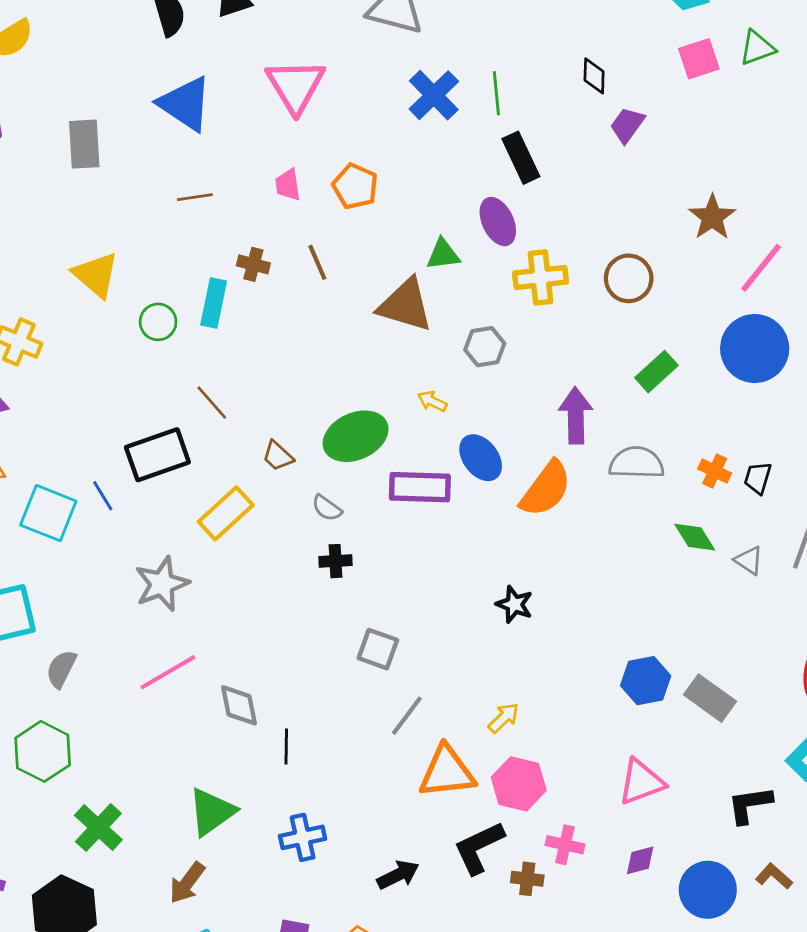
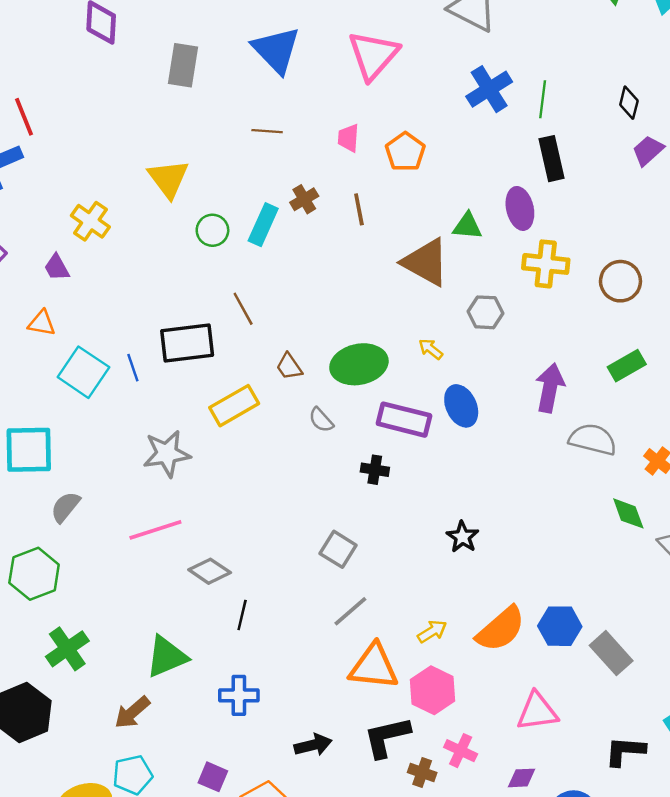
brown cross: (253, 264) -> (304, 199), turned 32
orange semicircle: (546, 489) -> (501, 629), moved
black cross: (336, 561) -> (375, 470), moved
gray diamond: (239, 705) -> (210, 571), turned -57

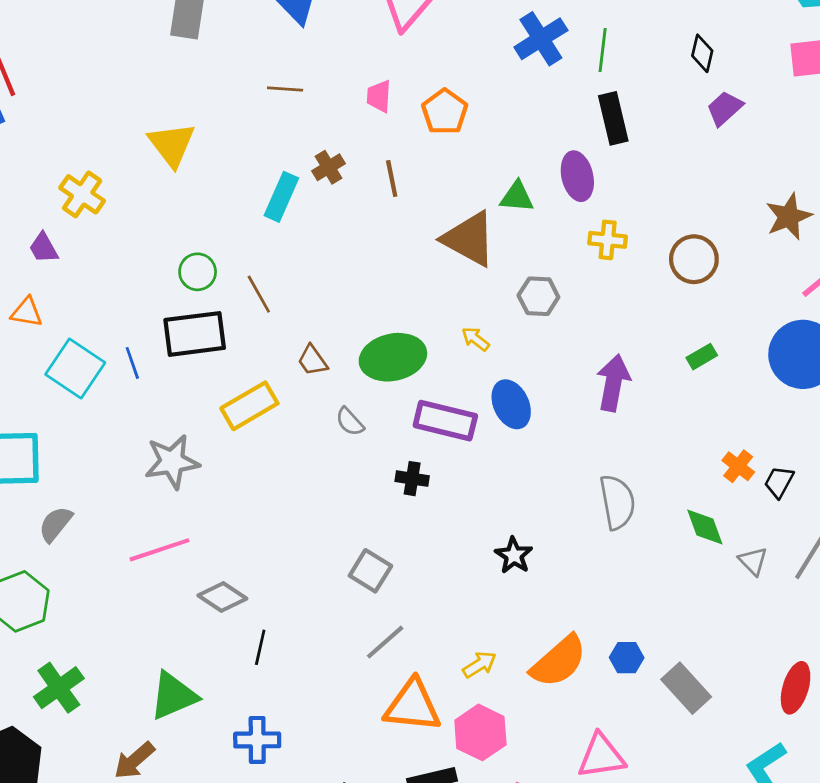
green circle: (212, 230) -> (198, 272), moved
yellow cross: (546, 264) -> (608, 240), size x0.7
green rectangle: (627, 366) -> (702, 357), size x0.7
gray semicircle: (593, 439) -> (617, 502), moved, turned 66
blue hexagon: (560, 626) -> (627, 658), size x0.7

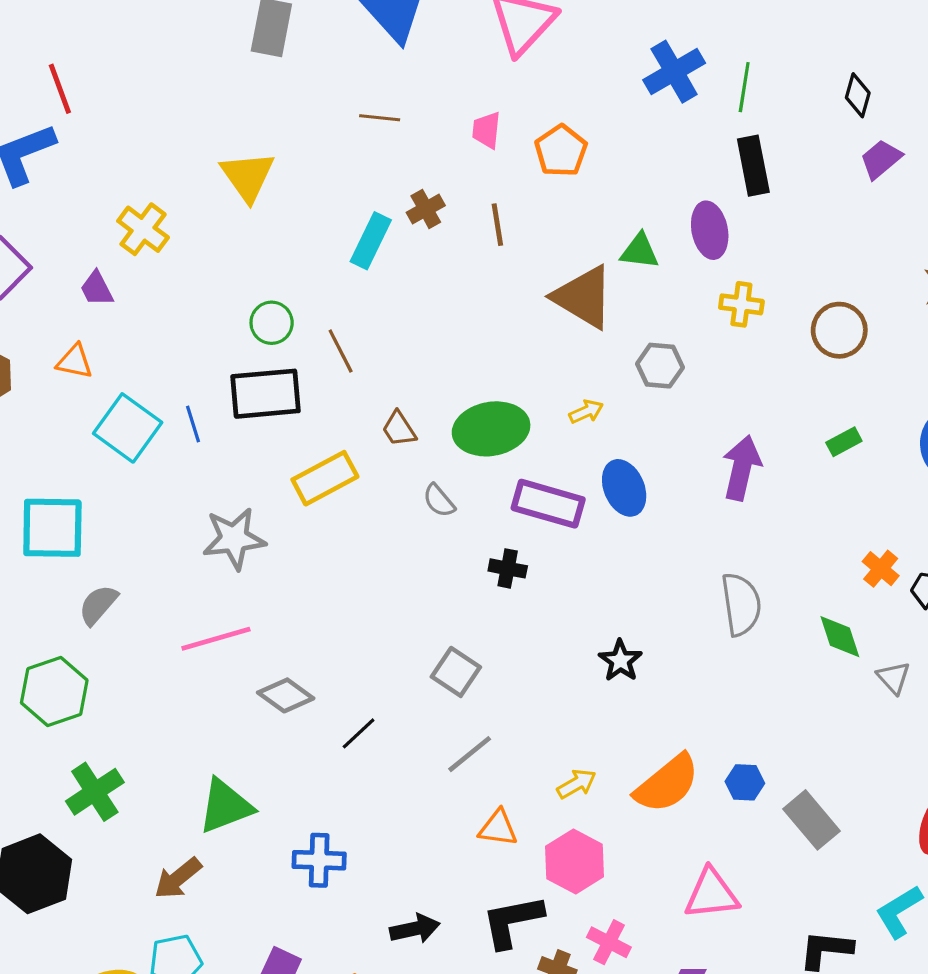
yellow arrow: (476, 339) -> (586, 412), turned 116
black line: (260, 647) -> (359, 733), moved, turned 32
orange triangle: (413, 706) -> (498, 828), size x0.6

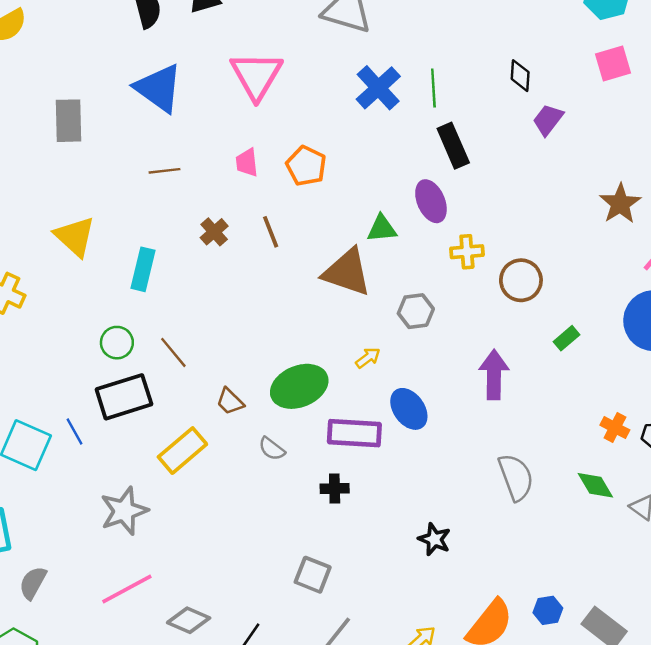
cyan rectangle: (371, 241) -> (143, 269), moved
brown circle: (839, 330) -> (521, 280), moved

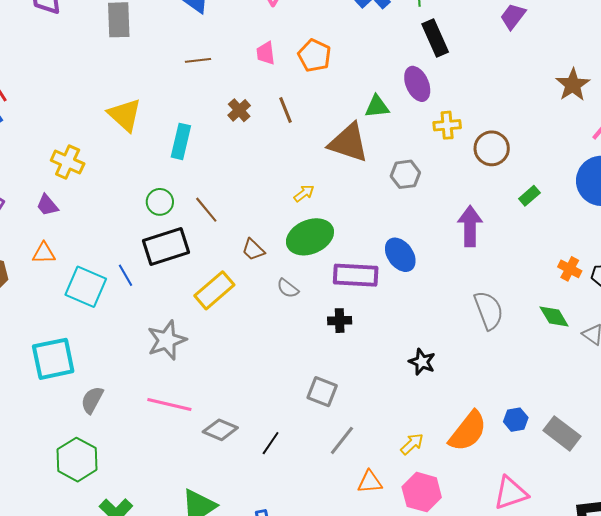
yellow arrow: (368, 358) -> (304, 193), moved
pink line: (127, 589) -> (169, 404), turned 42

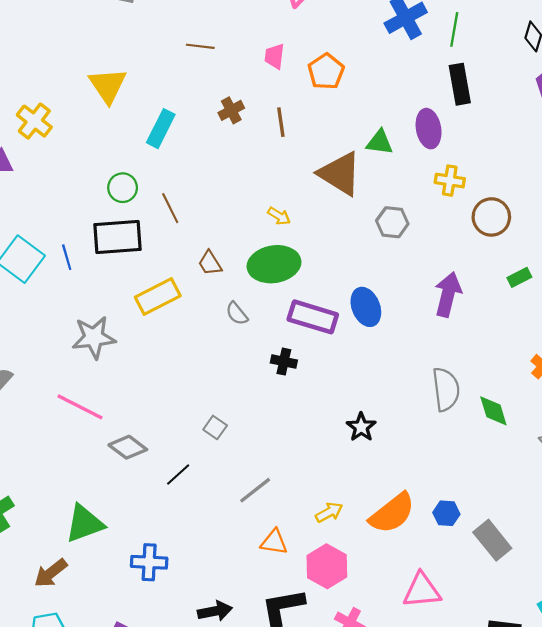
yellow arrow: (304, 193) -> (279, 216), turned 55
green diamond: (554, 316) -> (493, 411), moved
gray square: (322, 392) -> (215, 427), moved, size x0.7

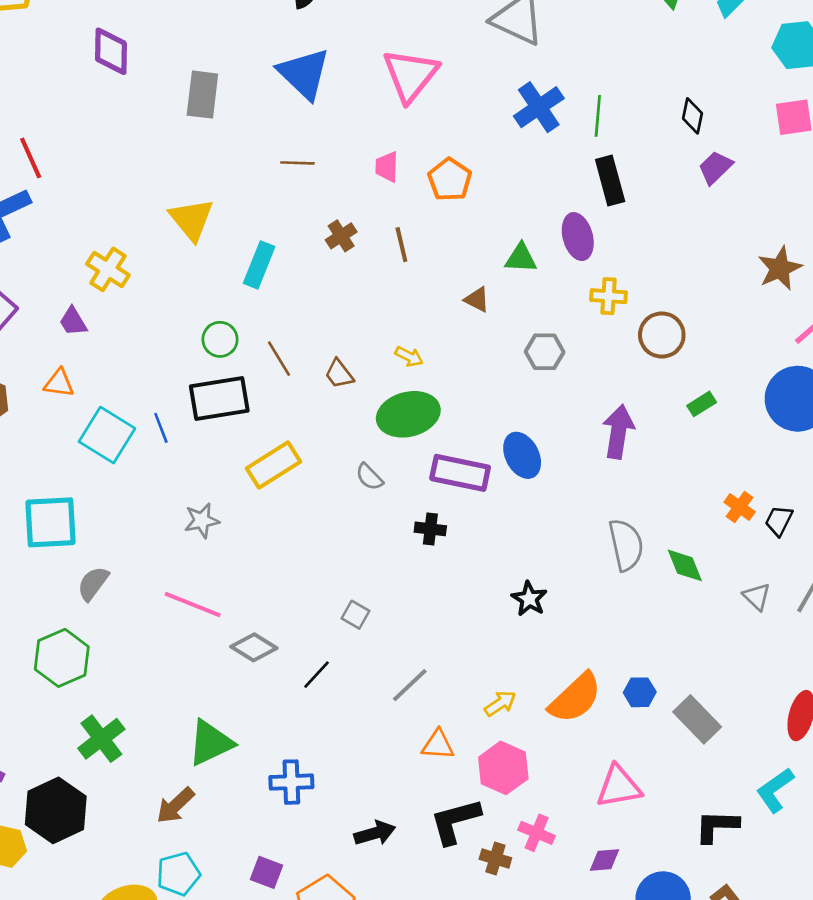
brown triangle: (340, 174) -> (477, 300), size x0.5
brown trapezoid: (210, 263) -> (339, 374), moved
gray star: (94, 337) -> (202, 521), size x0.7

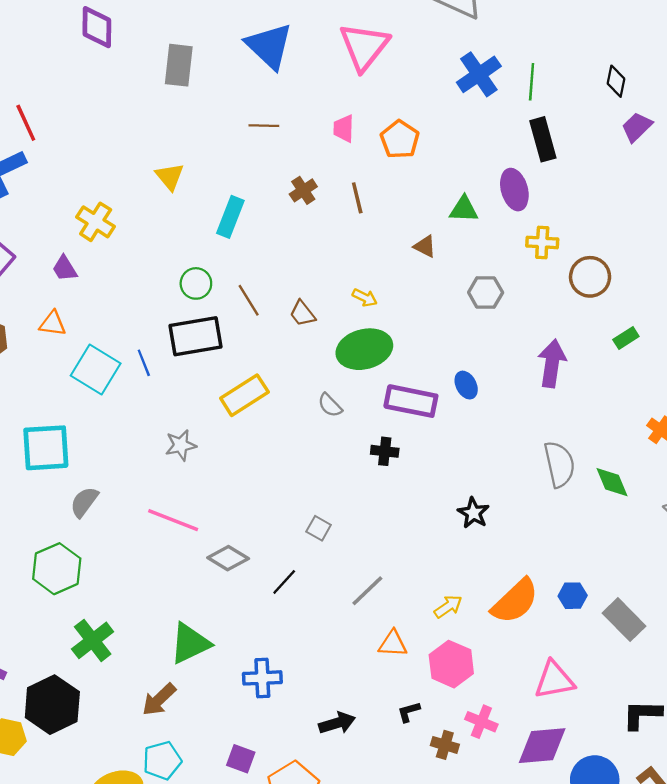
yellow triangle: (191, 219) -> (170, 177), size x0.7
blue ellipse: (522, 455) -> (466, 385), size x0.7
black L-shape: (455, 821) -> (409, 712), size x0.5
purple diamond: (605, 860) -> (542, 746), size x1.8

